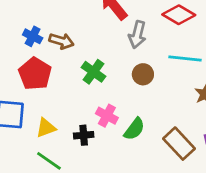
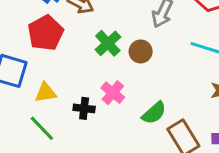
brown circle: (143, 74) -> (141, 51), moved
green semicircle: (134, 129) -> (154, 113), moved

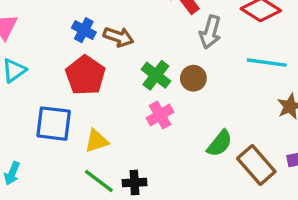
pink cross: (113, 93) -> (160, 115), moved, turned 30
black cross: (84, 108) -> (134, 183), moved

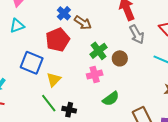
gray arrow: (210, 32) -> (137, 34), turned -60
yellow triangle: (96, 141) -> (54, 80), turned -42
green semicircle: (220, 143) -> (111, 99), moved

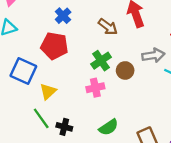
brown arrow: (83, 23) -> (108, 27), moved
gray arrow: (137, 34) -> (153, 55), moved, turned -72
red pentagon: (58, 40) -> (54, 46), turned 30
green semicircle: (111, 99) -> (109, 127), moved

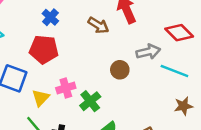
green cross: (101, 61) -> (90, 101), moved
pink cross: (95, 88) -> (66, 88), moved

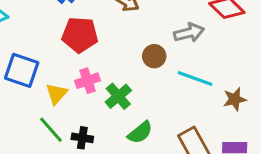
red pentagon: (44, 49) -> (80, 35), moved
cyan line: (174, 71) -> (195, 79), moved

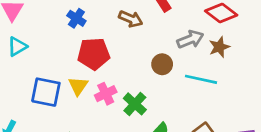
yellow triangle: (56, 94) -> (78, 86), moved
brown star: (235, 99) -> (219, 47), moved

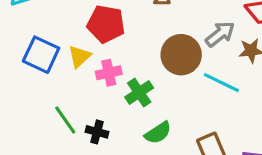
gray arrow: (190, 39) -> (220, 34), turned -30
brown circle: (162, 64) -> (181, 55), size x1.6

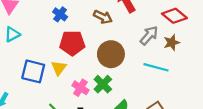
brown circle: (181, 55) -> (111, 54), moved
pink cross: (109, 73) -> (80, 88), moved, turned -35

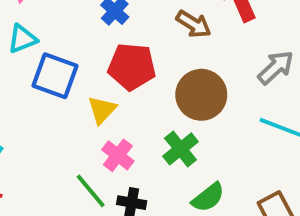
blue square: (33, 71) -> (55, 76), moved
pink cross: (80, 88) -> (118, 155), moved

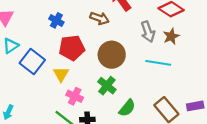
gray arrow: (276, 67) -> (148, 32), turned 126
blue square: (55, 76) -> (32, 61), turned 30

